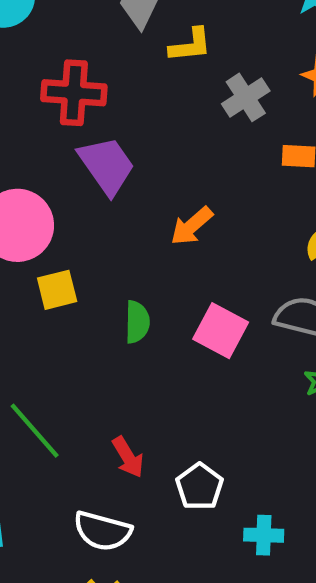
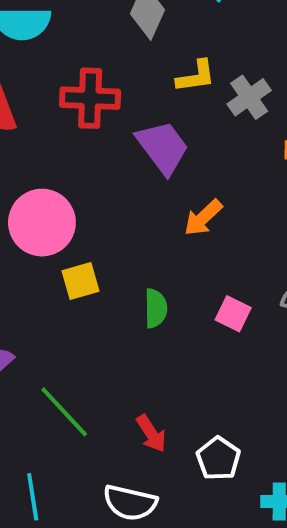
yellow L-shape: (190, 45) -> (196, 76), moved
purple trapezoid: (107, 165) -> (163, 147), moved
pink square: (221, 331) -> (233, 314), size x0.7

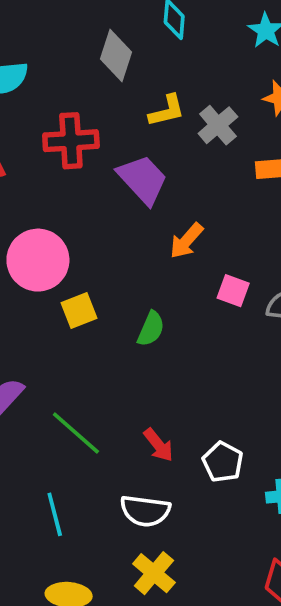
green semicircle: (156, 308) -> (151, 329), turned 30
pink square: (233, 314) -> (233, 291), moved

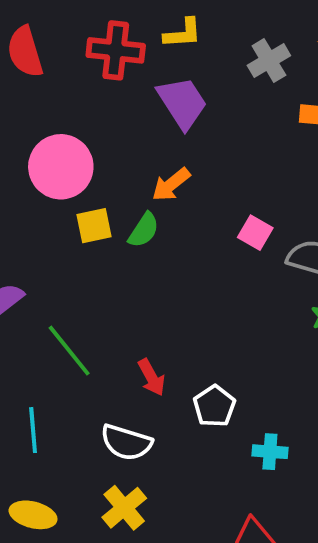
yellow L-shape: (167, 111) -> (183, 33), moved
orange arrow: (186, 241) -> (171, 184), moved
green semicircle: (151, 329) -> (144, 230), moved

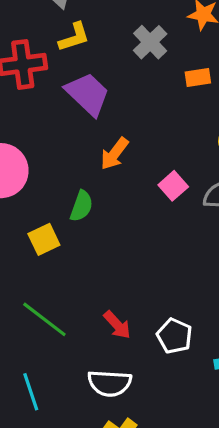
orange arrow: (171, 184) -> (115, 154), moved
yellow square: (94, 226) -> (44, 239), moved
pink square: (255, 233) -> (173, 186), turned 32

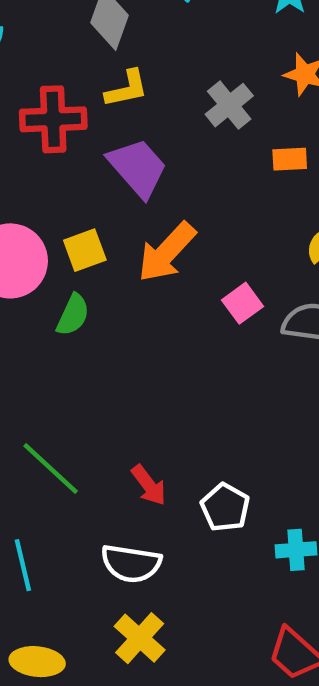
orange arrow: (115, 154) -> (167, 252), size x1.4
green semicircle: (81, 206) -> (73, 315), moved
yellow square: (44, 239) -> (85, 250), moved

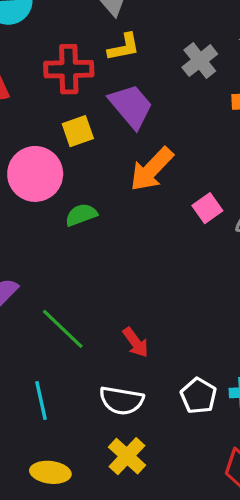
yellow square: (85, 250) -> (78, 131), moved
green semicircle: (73, 315) -> (81, 215), turned -136
white pentagon: (225, 507) -> (198, 396), moved

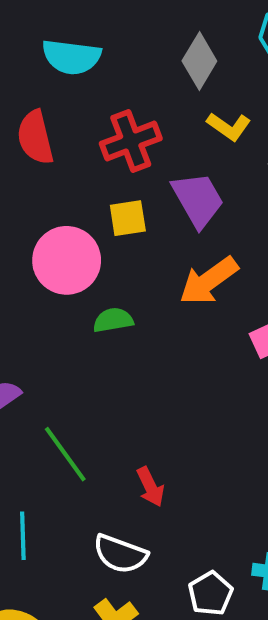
yellow L-shape: (124, 47) -> (229, 127), moved, turned 36
red cross: (69, 69) -> (131, 141), turned -30
white pentagon: (198, 396) -> (211, 593), moved

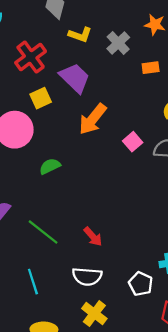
green semicircle: (113, 320) -> (50, 166), moved

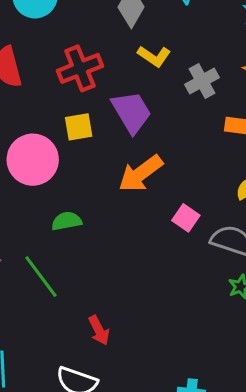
pink square: (133, 142) -> (186, 218), turned -30
green line: (43, 232) -> (41, 277), moved

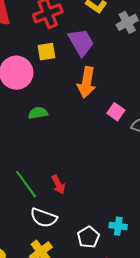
orange arrow: (141, 173) -> (87, 82), turned -44
green line: (41, 277) -> (26, 184), moved

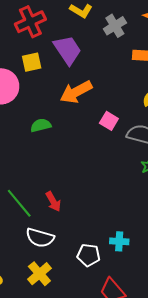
orange arrow: (87, 82) -> (76, 92), turned 56
green semicircle: (38, 113) -> (41, 125), moved
white pentagon: (88, 237) -> (89, 255), turned -30

